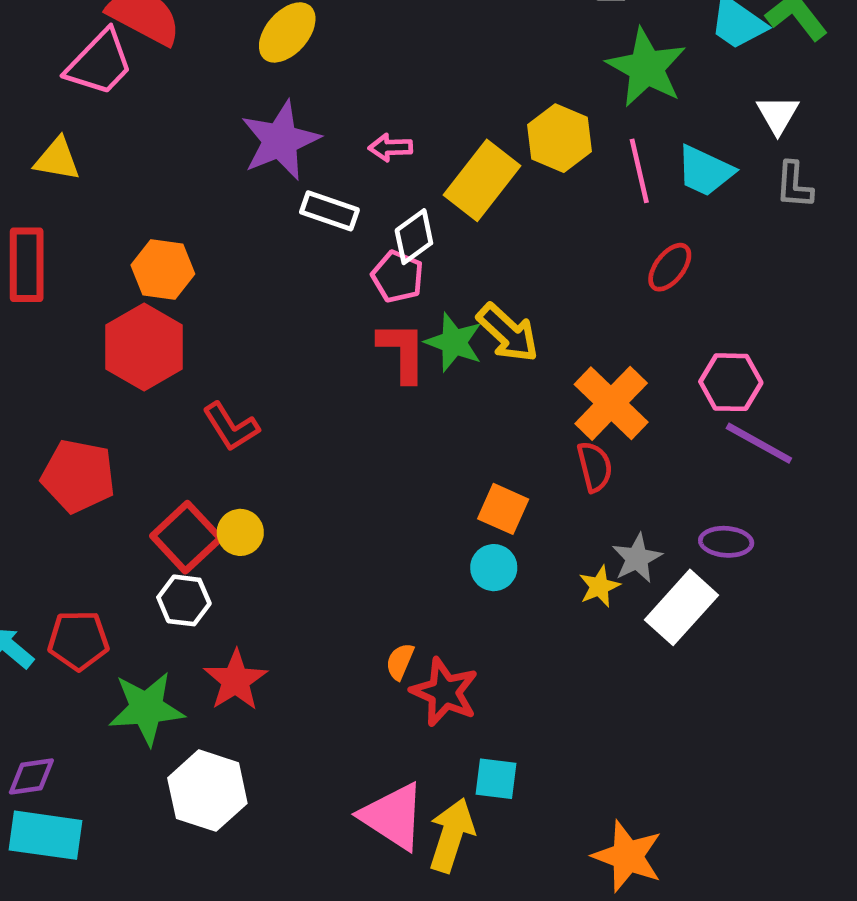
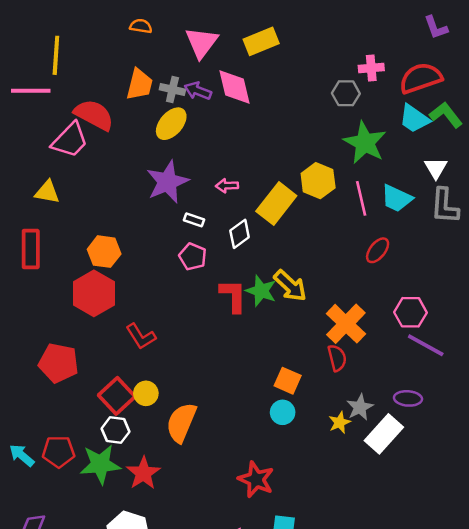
gray L-shape: (794, 185) -> (445, 206), size x1.4
white rectangle: (329, 211) -> (194, 220), size x0.7
pink pentagon: (398, 277) -> (193, 257), moved
orange semicircle: (400, 661) -> (181, 422), moved, size x2.0
green star: (146, 708) -> (100, 464), moved

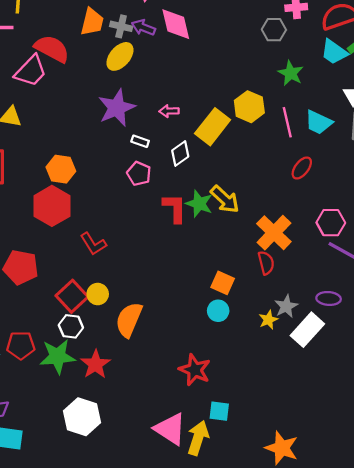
green star: (365, 143) -> (291, 73), size x0.7

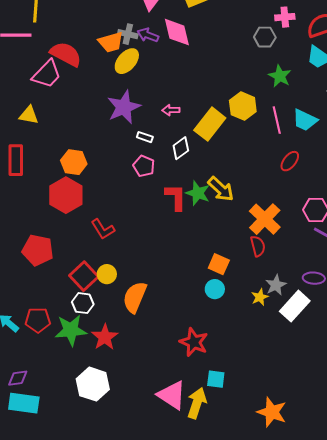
orange trapezoid: (92, 22) -> (111, 42), moved, turned 60

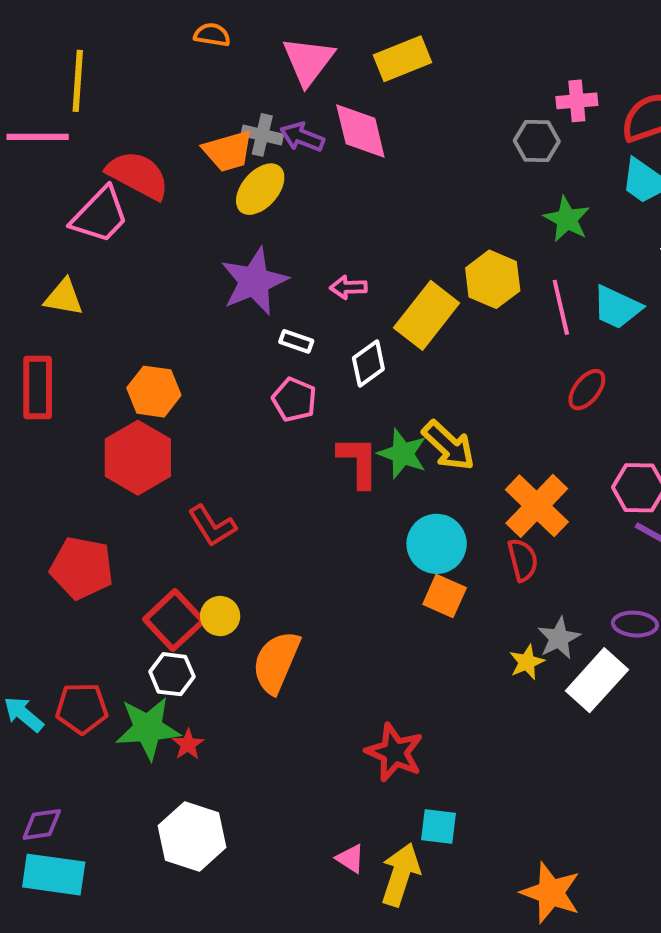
cyan circle: (215, 289) -> (437, 544), moved, size x1.5
red star: (105, 337) -> (188, 744), moved, size x0.6
pink triangle: (172, 395) -> (350, 859), size x0.5

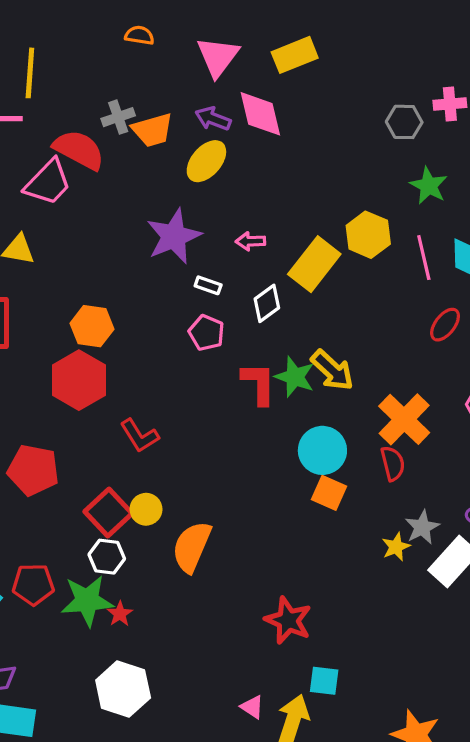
pink cross: (577, 101) -> (450, 104), moved
gray cross: (262, 135) -> (118, 117), moved, turned -32
yellow ellipse: (260, 189) -> (206, 161), moved

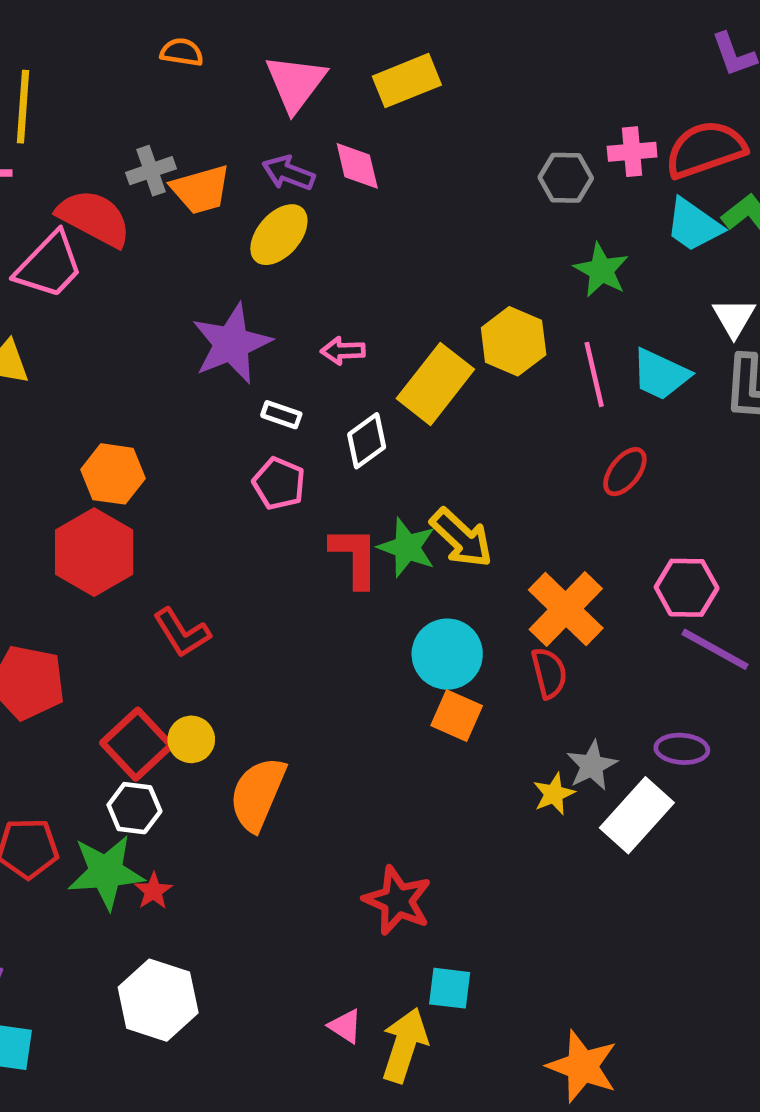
pink diamond: (260, 114) -> (357, 166), size x0.7

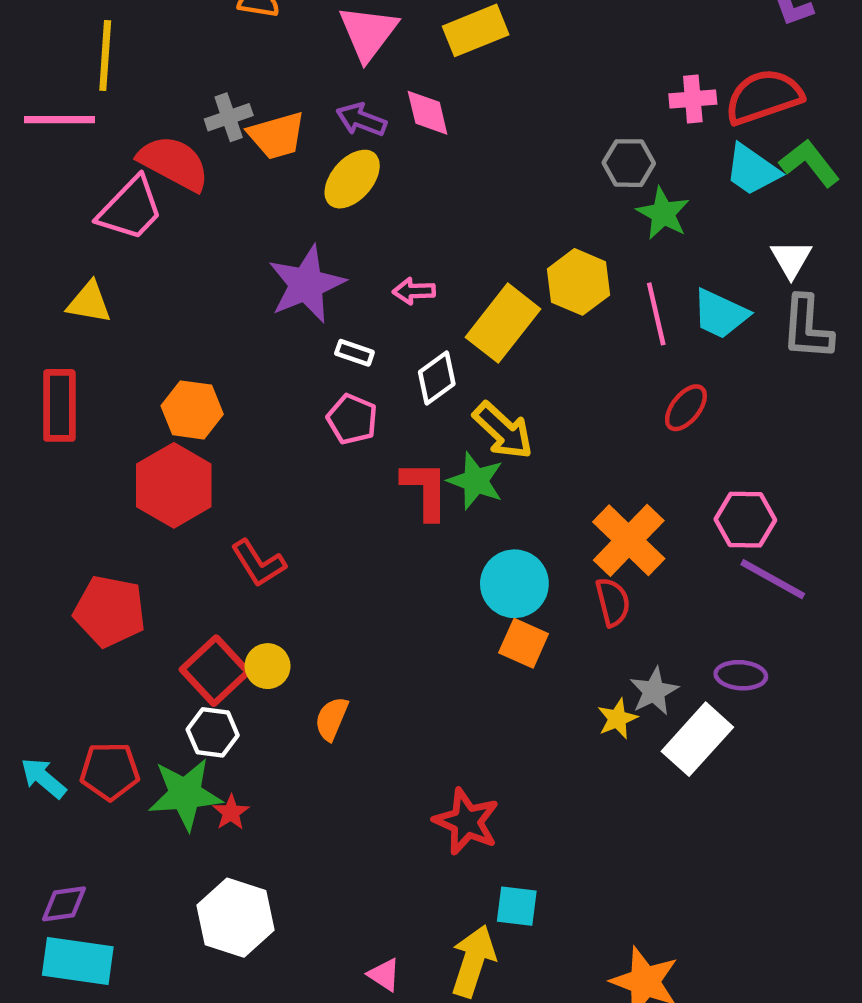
gray hexagon: (566, 178) -> (629, 163), moved
yellow arrow: (461, 538) -> (503, 431), moved
orange semicircle: (258, 794) -> (332, 719), size x0.6
pink triangle: (345, 1026) -> (384, 975), moved

